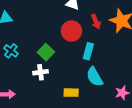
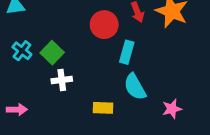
green square: (46, 52) -> (52, 53), moved

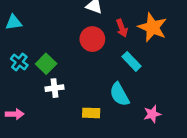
cyan rectangle: (127, 52) -> (131, 61), moved, turned -60

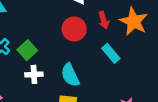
cyan semicircle: (119, 94) -> (70, 75), moved

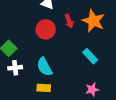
cyan rectangle: (111, 53) -> (90, 56), moved

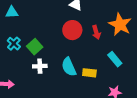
red arrow: (69, 21) -> (96, 32), moved
yellow rectangle: (44, 88) -> (89, 73), moved

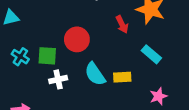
red circle: (72, 30) -> (77, 39), moved
green square: (35, 47) -> (47, 56), turned -35

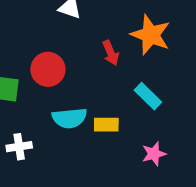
cyan semicircle: (95, 74) -> (70, 118), turned -65
white cross: (58, 79) -> (19, 147), moved

